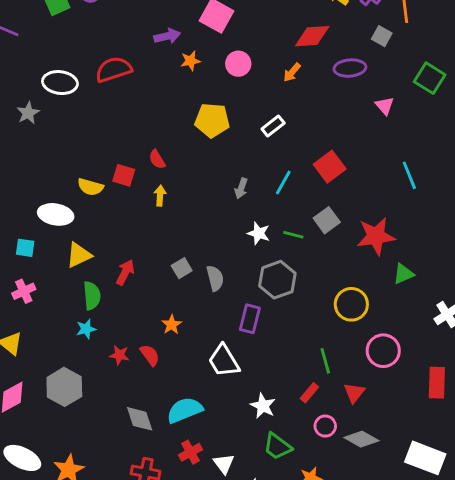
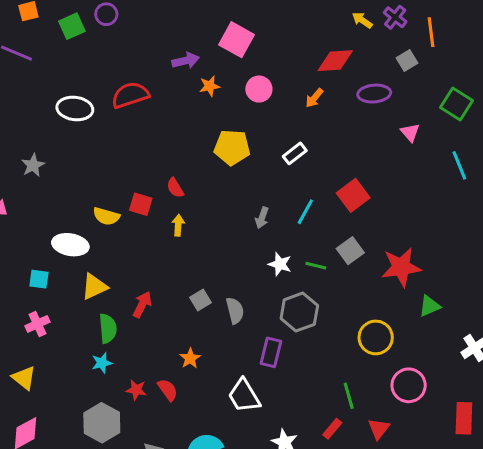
gray square: (382, 36) -> (407, 61), turned 30
gray star: (28, 113) -> (33, 165), moved
cyan line: (409, 175) -> (459, 165), moved
gray hexagon: (64, 387) -> (102, 423), moved

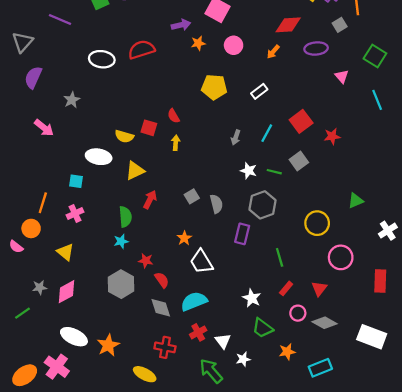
red star: (401, 267) -> (332, 136), moved, size x0.6
yellow triangle: (94, 287) -> (135, 171), moved
red semicircle: (168, 390) -> (162, 280), moved
white trapezoid: (244, 396) -> (201, 262), moved
green line: (349, 396) -> (280, 257), moved

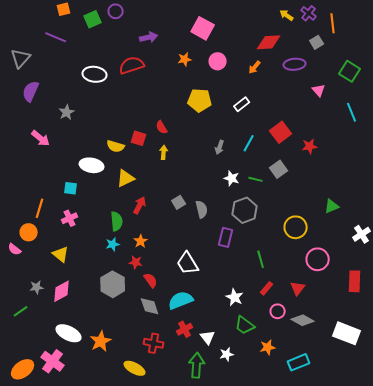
purple arrow: (181, 25) -> (149, 37), moved
orange star: (184, 238) -> (141, 241), moved
green arrow: (211, 371) -> (197, 365), turned 45

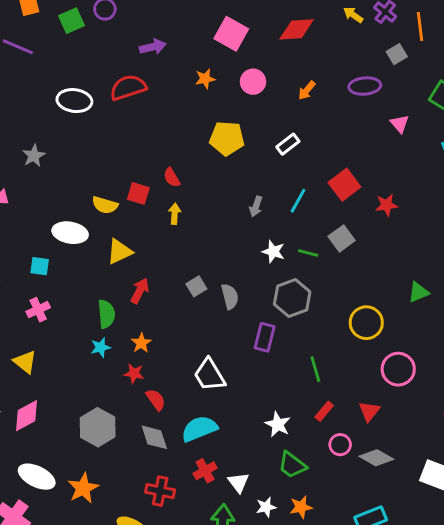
red diamond: (269, 42) -> (297, 29), moved
gray hexagon: (113, 284) -> (98, 427), moved
orange star: (268, 347) -> (301, 507), moved

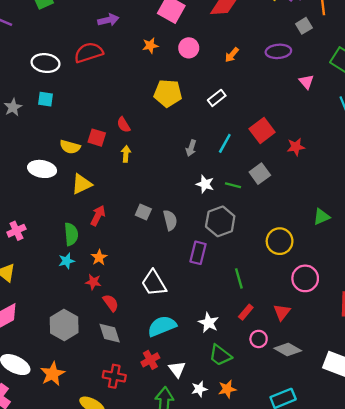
cyan square: (40, 266) -> (46, 99), moved
gray square: (196, 286) -> (143, 212), turned -35
cyan semicircle: (199, 429) -> (162, 326), moved

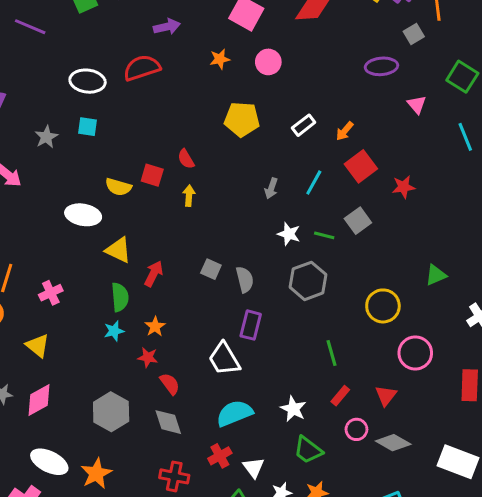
orange arrow: (232, 55) -> (345, 131), moved
yellow triangle: (82, 184) -> (118, 250), moved, turned 50
purple rectangle: (198, 253) -> (251, 325), moved

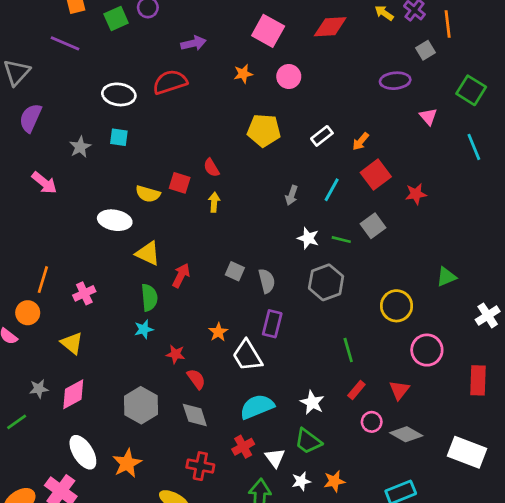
orange star: (155, 327) -> (218, 332), moved
green trapezoid: (308, 450) -> (308, 441), moved
white ellipse: (49, 462) -> (83, 452), turned 32

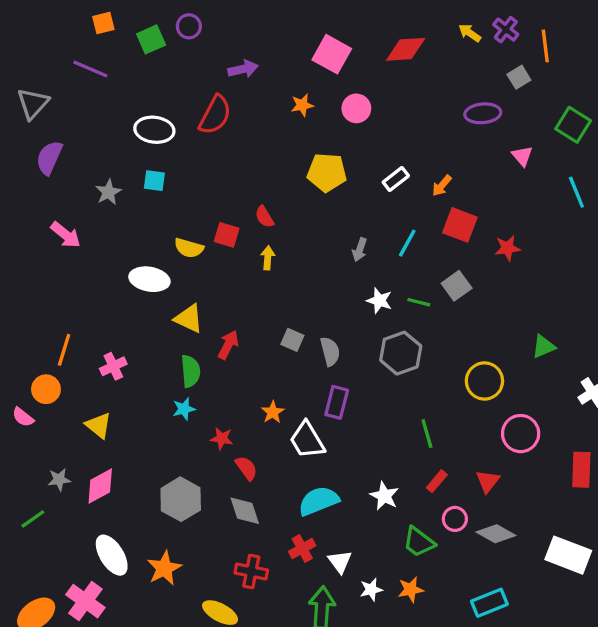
red semicircle: (170, 82) -> (215, 115), turned 136
red square: (376, 175) -> (460, 225), turned -32
green trapezoid: (308, 441) -> (419, 542), moved

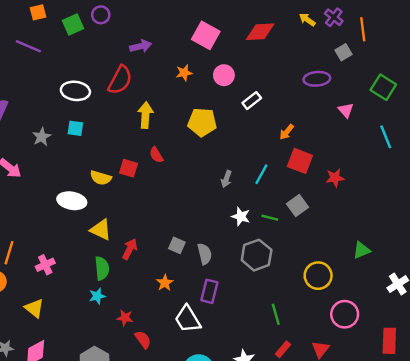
white rectangle: (396, 179) -> (252, 101), moved
yellow arrow: (268, 258) -> (145, 115), moved, size x1.5
orange star: (273, 412) -> (165, 283), moved

